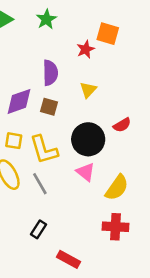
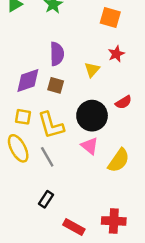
red star: (86, 49) -> (116, 54), moved
red cross: (116, 227) -> (114, 221), moved

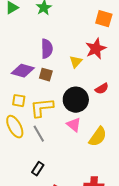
orange square: (110, 18) -> (104, 19), moved
red star: (116, 54) -> (96, 49), size x1.5
purple diamond: (28, 81) -> (23, 71), turned 35
yellow L-shape: (51, 125) -> (42, 108), turned 100

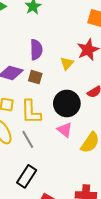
yellow L-shape: (42, 108) -> (31, 112), turned -85
black rectangle: (38, 169) -> (27, 176), size x1.5

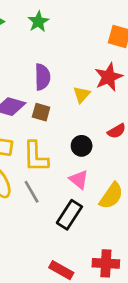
black circle: (67, 103) -> (82, 146), size x0.6
black rectangle: (27, 176) -> (69, 215), moved

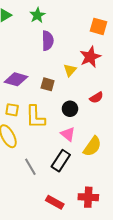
purple semicircle: (42, 77) -> (48, 41), moved
brown square: (41, 112) -> (48, 84), moved
gray line: (32, 192) -> (30, 167), moved

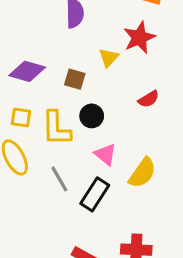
black circle: (70, 109) -> (92, 116), moved
gray line: (30, 167) -> (59, 179), moved

